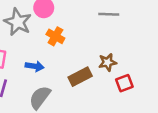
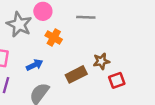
gray line: (109, 14) -> (86, 17), moved
blue arrow: (35, 66) -> (35, 65), turned -35

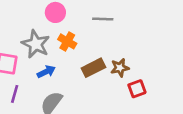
gray star: (19, 24) -> (36, 44), moved
brown rectangle: (76, 74) -> (94, 68), moved

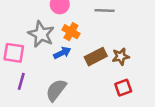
blue arrow: (46, 72) -> (62, 53), moved
red square: (137, 89) -> (123, 88), moved

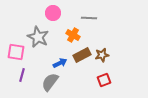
orange cross: (71, 32) -> (73, 35), moved
blue arrow: (62, 53) -> (60, 63), moved

